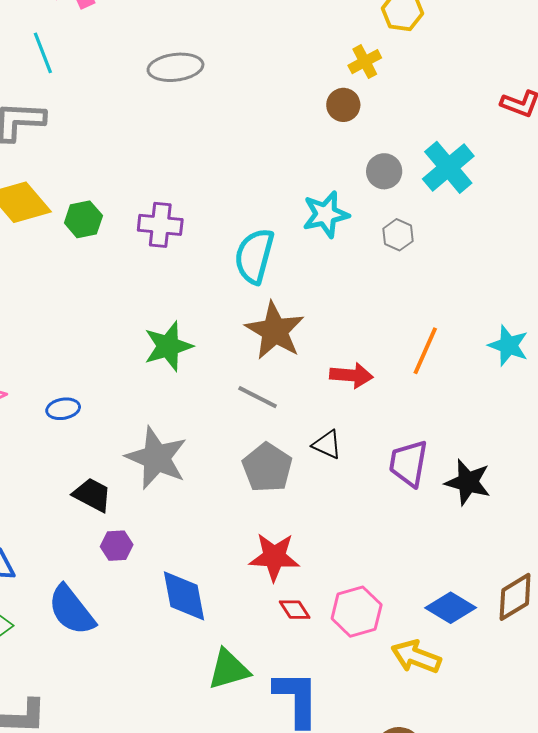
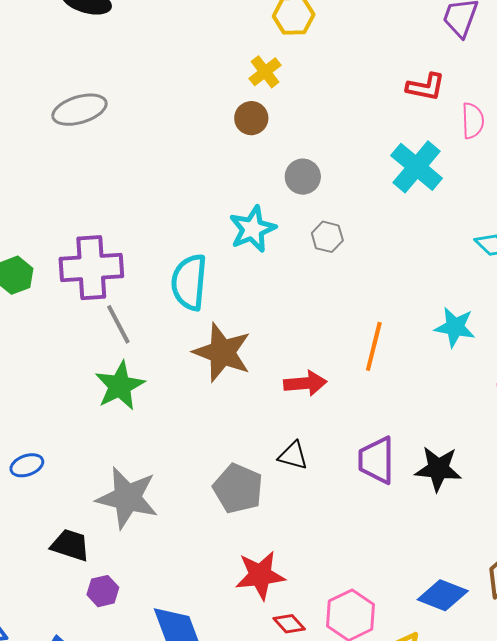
cyan cross: (448, 167) -> (417, 167), moved
purple cross: (160, 225) -> (91, 268), size x1.4
gray line: (258, 397) -> (118, 324), moved, turned 45

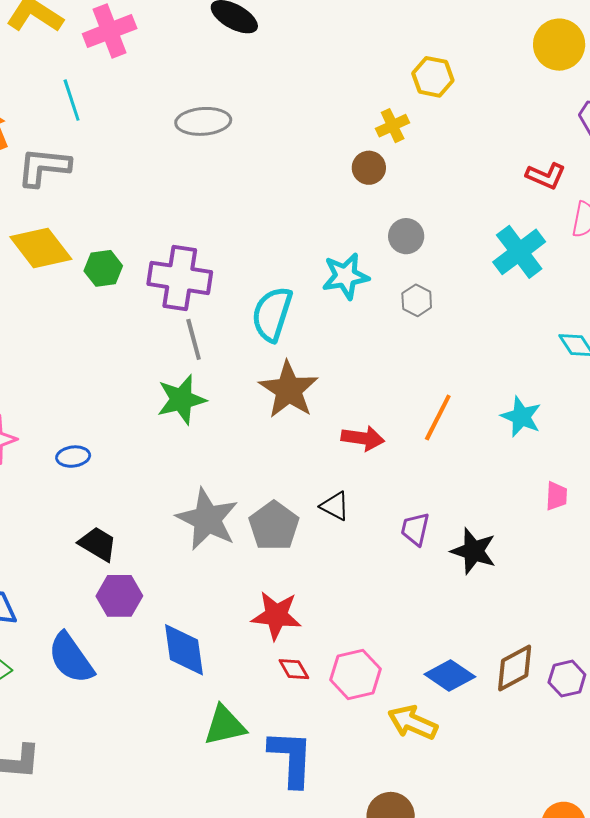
purple trapezoid: (376, 460) -> (415, 529), size x0.7
gray star: (127, 498) -> (207, 519), moved
purple hexagon: (103, 591) -> (119, 596), size x1.4

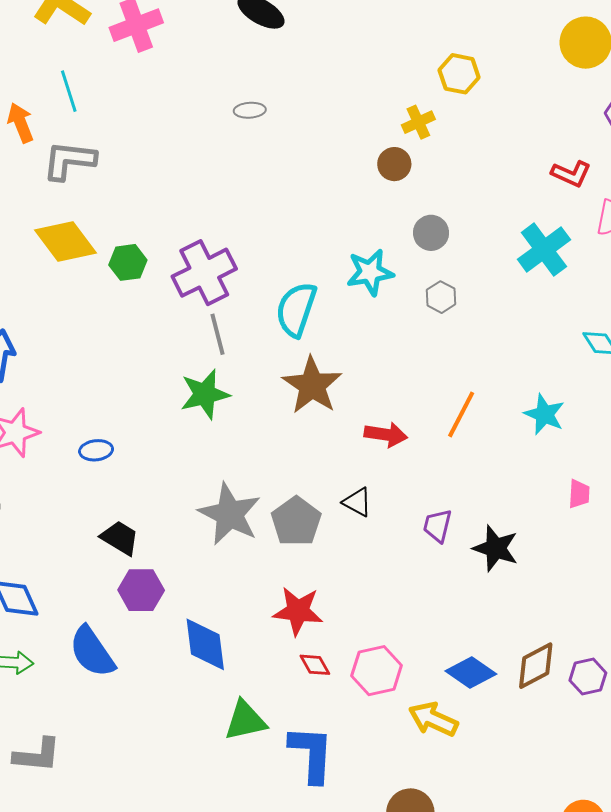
cyan line: (72, 100) -> (69, 91), moved
gray ellipse: (203, 121) -> (250, 110), moved, size x0.6
purple cross: (180, 278) -> (204, 273), turned -36

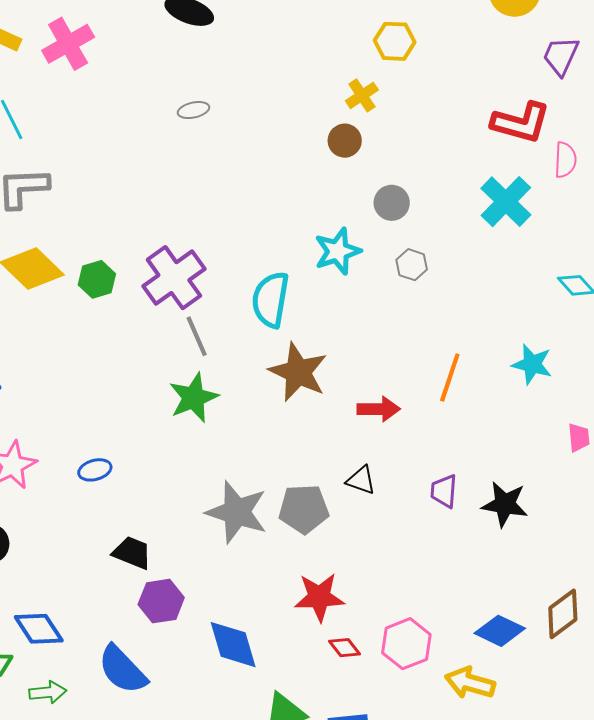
red L-shape: (571, 174) -> (521, 123), size x1.5
gray pentagon: (296, 521) -> (304, 509), turned -30

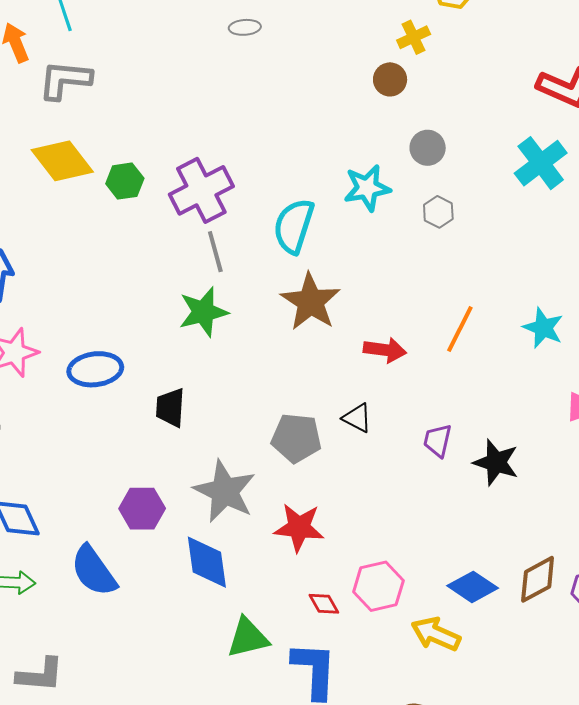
blue ellipse: (95, 470) -> (95, 369), size x1.6
gray star: (237, 512) -> (225, 491), moved
black trapezoid: (132, 553) -> (170, 408), moved, turned -117
red diamond: (345, 648) -> (324, 604), moved

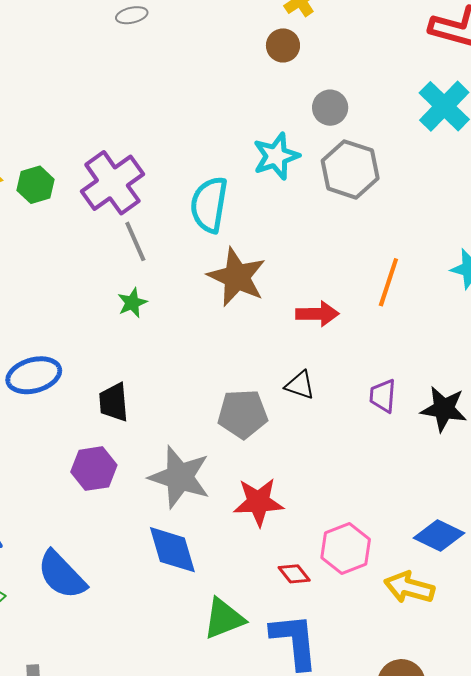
gray hexagon: (438, 212) -> (350, 169), size x1.8
green star: (203, 312) -> (132, 303), size x0.6
purple hexagon: (142, 509) -> (94, 469), moved

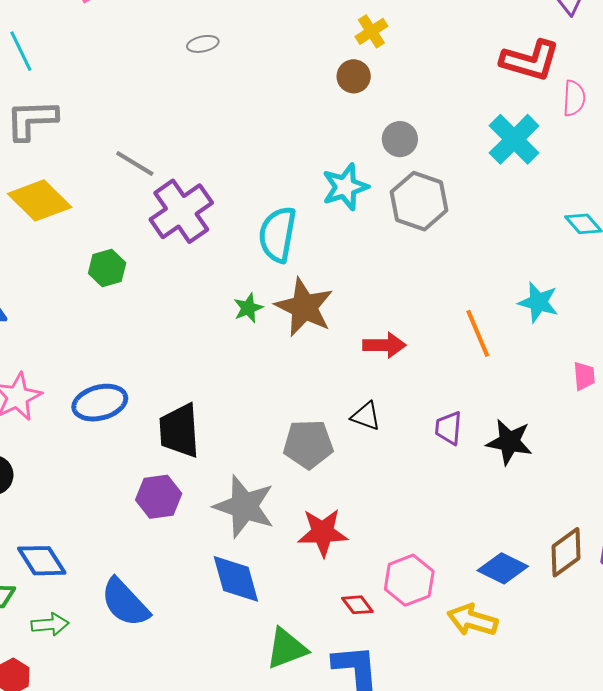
green hexagon: (35, 185) -> (107, 268), moved
gray line: (135, 241) -> (135, 164), moved, turned -36
orange line: (388, 282) -> (478, 333), moved, turned -42
green star: (132, 303) -> (248, 308), moved
black trapezoid: (114, 402) -> (179, 431), size x1.4

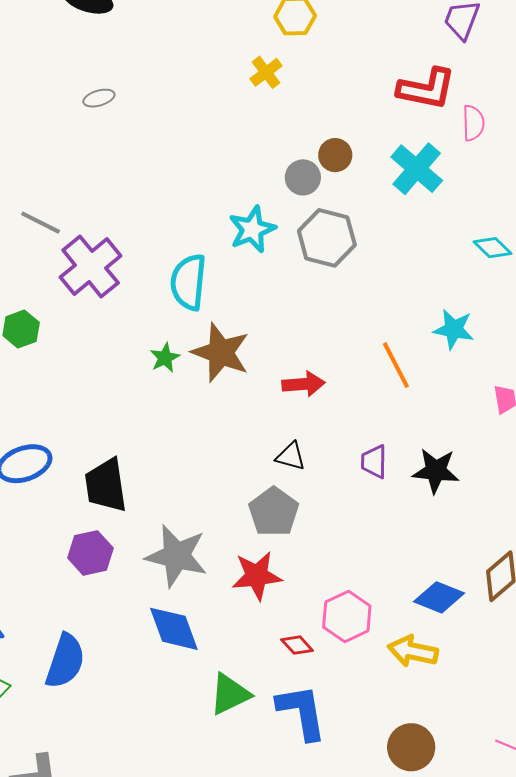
brown circle: (354, 76) -> (335, 155), moved
gray pentagon: (308, 444) -> (274, 512), moved, turned -30
blue semicircle: (125, 603) -> (65, 661), turned -114

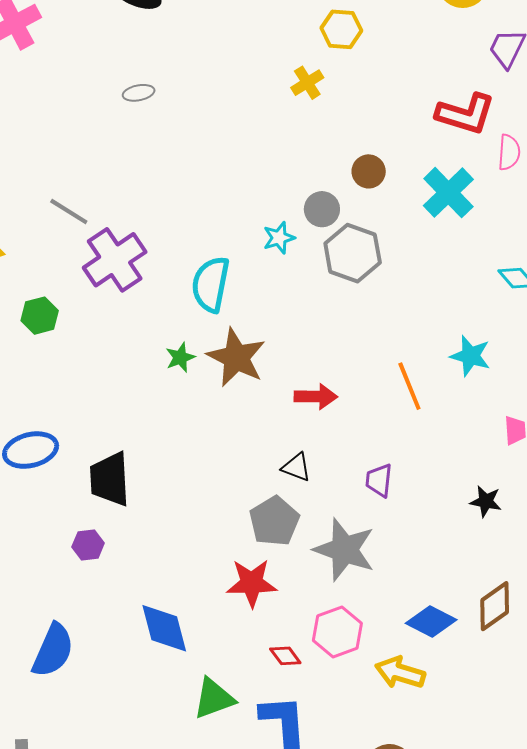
gray circle: (303, 177) -> (322, 209), moved
cyan star: (252, 229) -> (279, 238), size x0.7
black star: (436, 471) -> (486, 501), moved, size x0.7
purple hexagon: (90, 553) -> (88, 545), size x0.7
gray star: (177, 556) -> (344, 550), moved

